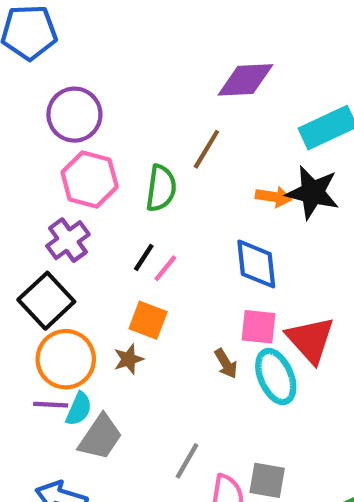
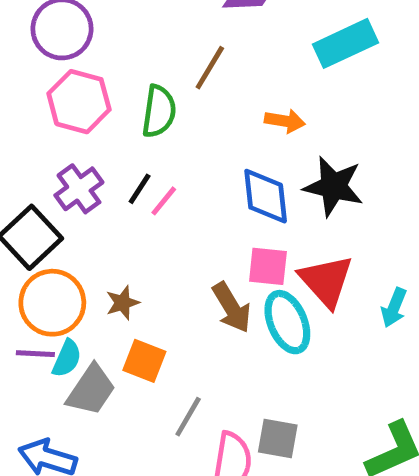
black star: (313, 192) -> (333, 186), moved
purple cross: (68, 240) -> (79, 189), moved
orange square: (148, 320) -> (144, 361), moved
brown arrow: (226, 364) -> (232, 308), size x1.5

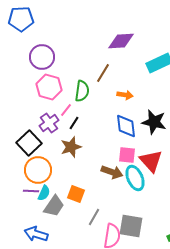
orange arrow: (285, 121) -> (125, 95), moved
pink line: (164, 201) -> (66, 110), moved
brown star: (123, 303) -> (71, 147), moved, size x1.5
brown arrow: (232, 308) -> (112, 172), turned -40
gray square: (278, 438) -> (131, 226), size x1.4

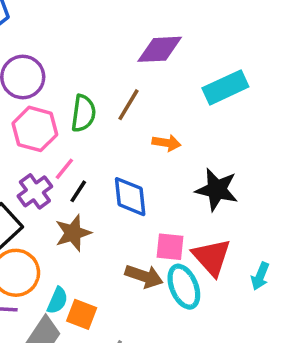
green semicircle: (82, 91) -> (83, 113), moved
blue diamond: (126, 126) -> (130, 197), moved
cyan semicircle: (44, 193) -> (57, 300), moved

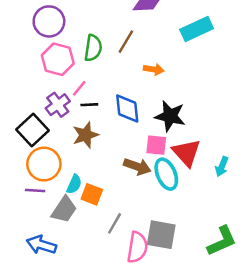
black star: (217, 190) -> (170, 116), moved
black line: (78, 191) -> (89, 105), turned 54

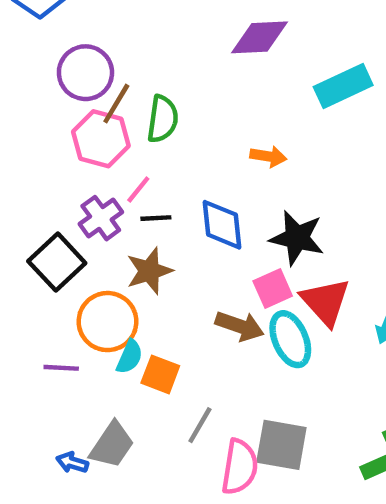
brown line: (126, 42) -> (116, 104), moved
pink square: (156, 145) -> (273, 289), turned -30
orange circle: (44, 164) -> (107, 322), moved
gray trapezoid: (64, 209) -> (112, 445), moved
blue arrow: (41, 245) -> (72, 463), size x0.6

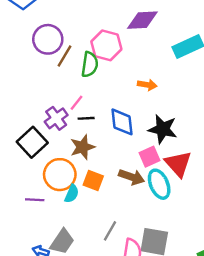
pink hexagon: (101, 139) -> (106, 45), moved
orange square: (160, 374) -> (93, 181), moved

